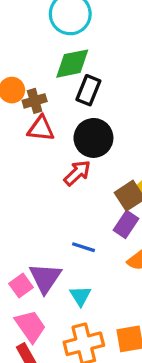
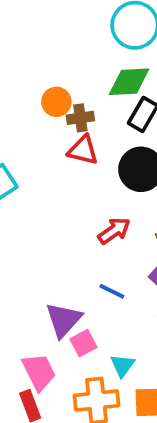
red arrow: (77, 173) -> (114, 231), moved
pink square: (21, 286) -> (83, 343), moved
cyan triangle: (80, 296) -> (122, 365), moved

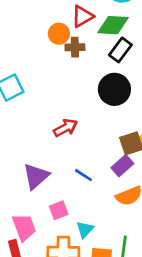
red triangle: (83, 150) -> (82, 16), moved, turned -50
red arrow: (114, 231) -> (65, 128), moved
purple triangle: (64, 320) -> (36, 176), moved

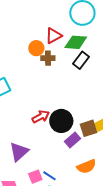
black circle: (114, 89) -> (61, 121), moved
purple rectangle: (122, 166) -> (72, 140), moved
blue line: (83, 175) -> (50, 176), moved

